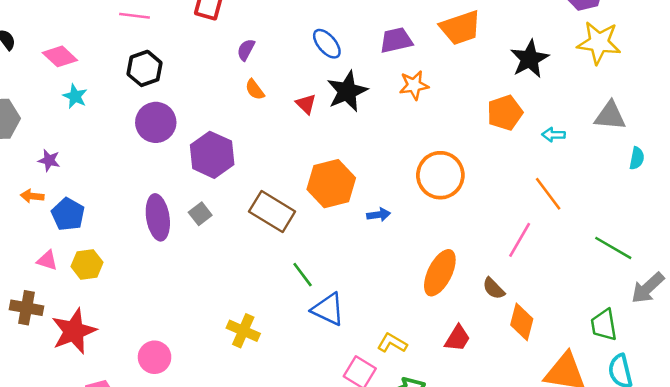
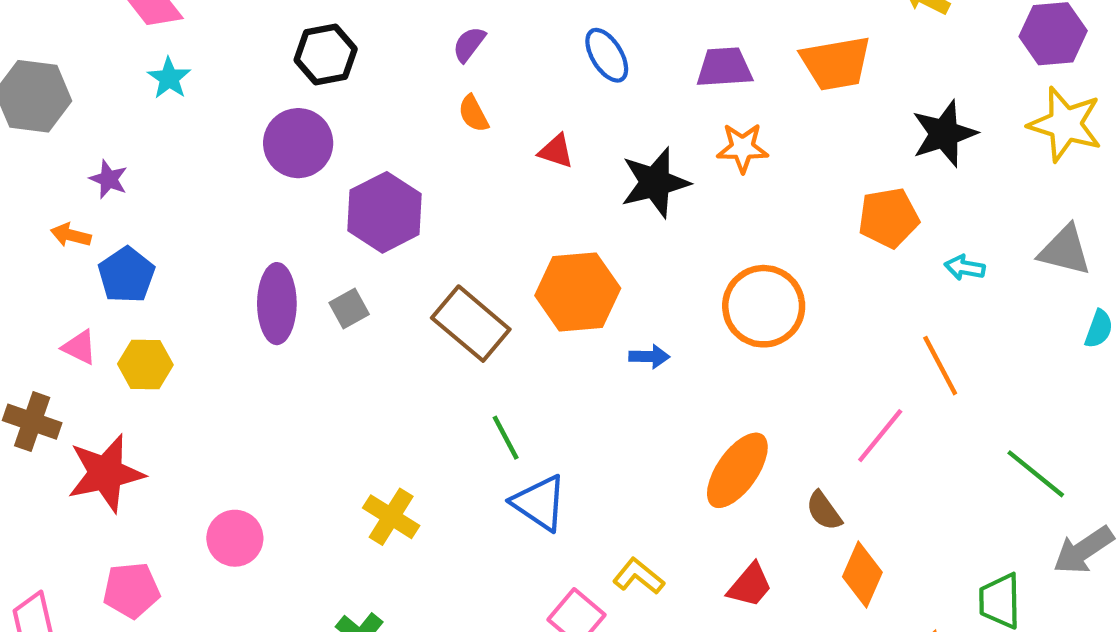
black hexagon: (144, 68) -> (326, 54), moved
black star: (347, 91) -> (655, 183), moved
red triangle: (306, 104) -> (556, 151), turned -35

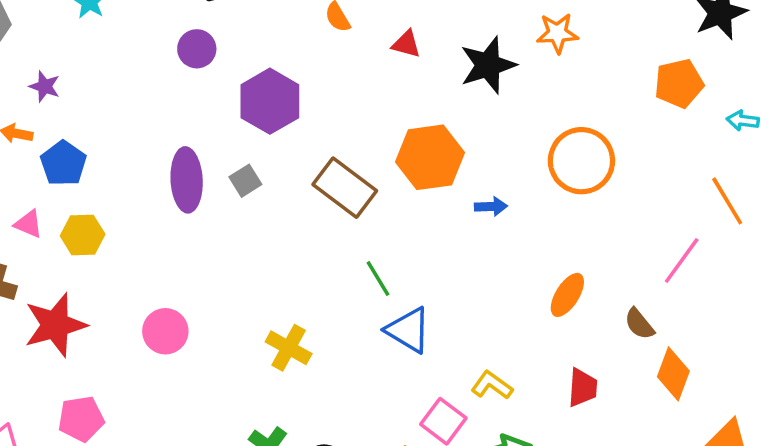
purple circle: (298, 143) -> (197, 49), size x0.7
orange ellipse: (737, 470) -> (567, 295), size x0.7
pink circle: (235, 538) -> (165, 331), moved
red trapezoid: (750, 585) -> (583, 388), turned -33

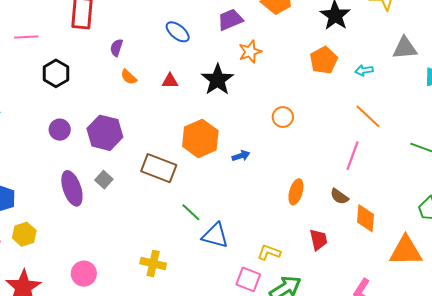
purple circle: (197, 49) -> (60, 130), moved
orange circle: (581, 161) -> (283, 117), size x0.6

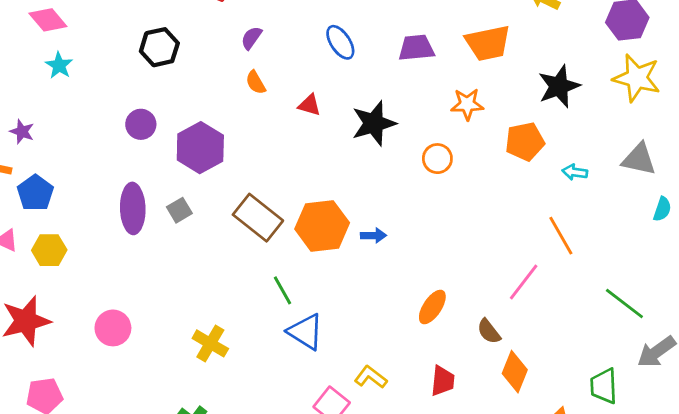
orange star: (250, 52) -> (467, 104), moved
orange circle: (283, 117) -> (437, 159), moved
orange hexagon: (200, 139) -> (322, 226), moved

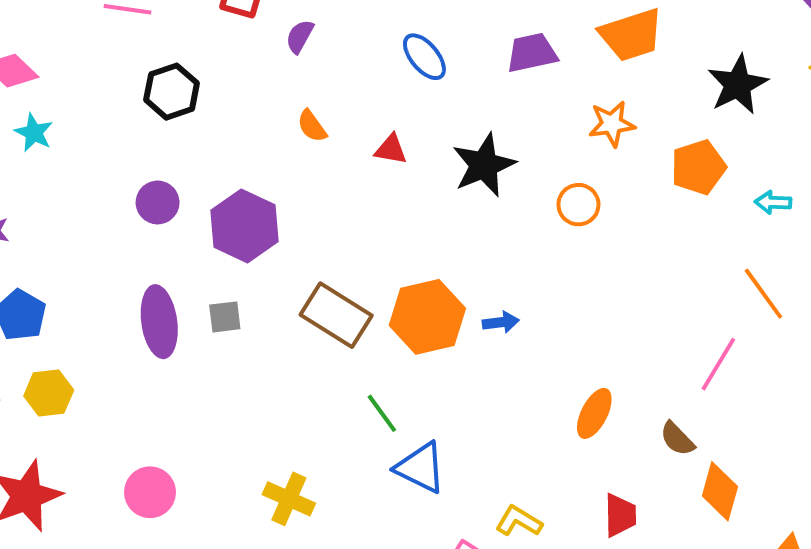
purple semicircle: (251, 38) -> (300, 36), moved
gray square: (179, 210) -> (225, 317), turned 30

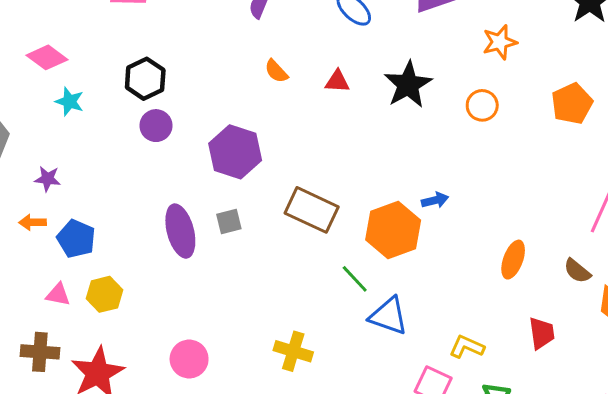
black hexagon: (172, 92) -> (145, 79), moved
orange pentagon: (698, 167) -> (572, 104), moved
purple circle: (158, 202) -> (156, 126), moved
orange hexagon: (427, 317) -> (393, 230), moved

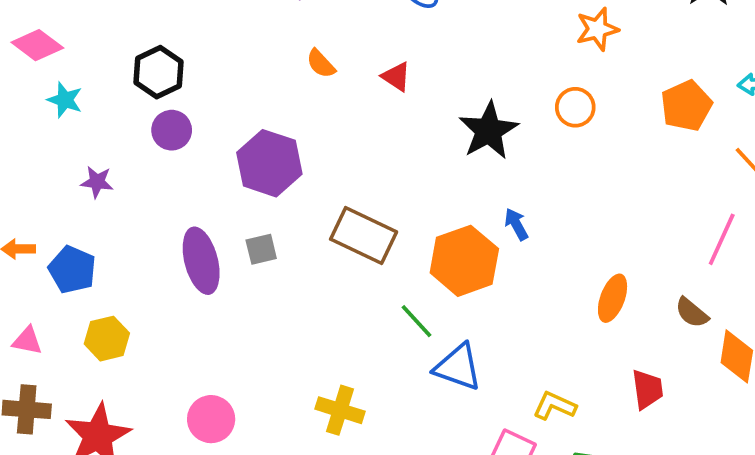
red triangle: (337, 81) -> (396, 77), turned 30
black star: (408, 85) -> (489, 131), moved
purple star: (48, 179) -> (97, 182), moved
blue arrow: (435, 200) -> (516, 224), turned -105
pink triangle: (58, 295) -> (27, 341), moved

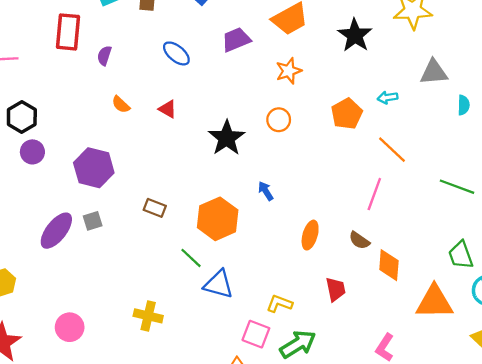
blue arrow: (516, 224) -> (266, 191), moved
brown rectangle: (364, 235) -> (155, 208), size x0.6
purple ellipse: (201, 261) -> (56, 231), turned 57

